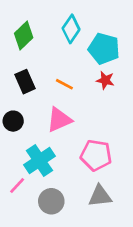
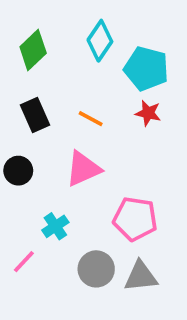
cyan cross: (39, 160) -> (55, 226), size x0.6
gray circle: (51, 201) -> (96, 269), moved

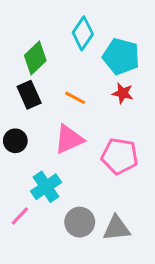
green diamond: (33, 50) -> (35, 58), moved
pink pentagon: (135, 219) -> (120, 156), moved
cyan cross: (55, 226) -> (46, 187), size x1.4

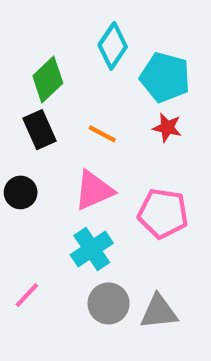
cyan cross: (46, 187) -> (92, 249), moved

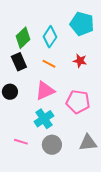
cyan diamond: (113, 46) -> (50, 37), moved
cyan pentagon: (165, 77) -> (82, 24), moved
pink line: (27, 295) -> (21, 142), moved, turned 64
gray triangle: (159, 312) -> (88, 143), moved

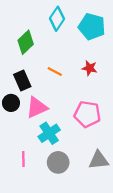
cyan diamond: (50, 37) -> (57, 19), moved
black rectangle: (19, 62) -> (22, 80), moved
pink triangle: (45, 91) -> (37, 107), moved
pink line: (21, 142) -> (23, 159), turned 72

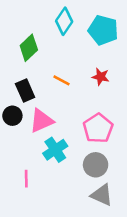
pink pentagon: (87, 114) -> (98, 128), turned 30
gray triangle: (99, 160) -> (102, 195), moved, turned 30
gray circle: (58, 162) -> (96, 165), moved

